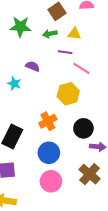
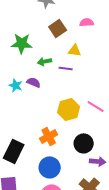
green arrow: (50, 34) -> (45, 61), moved
pink line: (81, 68) -> (96, 106), moved
cyan star: (14, 84) -> (16, 85), moved

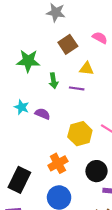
pink semicircle: (87, 22) -> (100, 38), turned 32
green arrow: (45, 61) -> (54, 81), turned -88
purple semicircle: (34, 82) -> (43, 114), moved

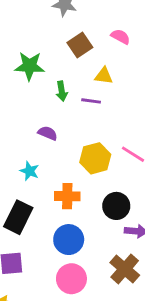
cyan star: (22, 107) -> (29, 171), moved
orange cross: (58, 163) -> (67, 196), turned 30

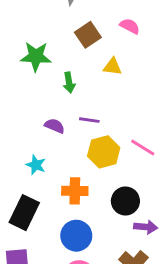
purple line: (91, 101) -> (89, 120), moved

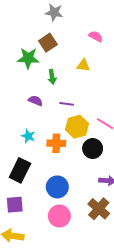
brown square: (88, 35) -> (48, 43), moved
purple semicircle: (55, 126) -> (35, 101), moved
orange cross: (75, 191) -> (56, 143), moved
black circle: (125, 201) -> (93, 149), moved

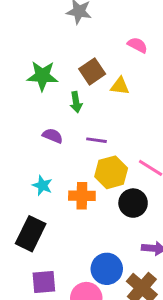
brown square: (48, 43) -> (92, 71), moved
blue circle: (57, 187) -> (107, 269), moved
purple square: (15, 205) -> (44, 282), moved

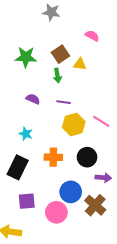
green arrow: (76, 102) -> (57, 76), moved
orange cross: (82, 196) -> (53, 157), moved
black circle: (133, 203) -> (87, 157), moved

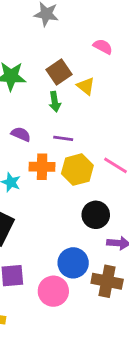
yellow triangle: (80, 64) -> (86, 86), turned 32
orange cross: (53, 157) -> (42, 167), moved
brown cross: (95, 205) -> (107, 281), turned -30

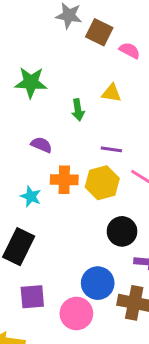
brown square: (59, 72) -> (99, 32), moved, turned -30
yellow triangle: (86, 86) -> (111, 93), turned -30
purple line: (63, 138) -> (111, 149), moved

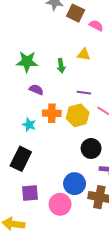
green star: (31, 82) -> (27, 62), moved

